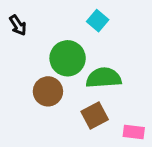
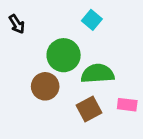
pink rectangle: (134, 132) -> (127, 105), moved

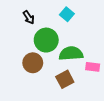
black arrow: (17, 24) -> (29, 17), moved
pink rectangle: (127, 105) -> (93, 67), moved

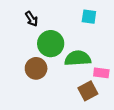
cyan square: (67, 14) -> (89, 17), moved, turned -32
brown square: (65, 79) -> (88, 91), moved

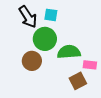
cyan square: (89, 17) -> (51, 15), moved
black arrow: (32, 19) -> (28, 17), size x1.6

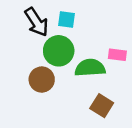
pink rectangle: (90, 65) -> (117, 55), moved
brown square: (78, 81) -> (102, 106), turned -30

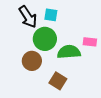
brown square: (102, 106) -> (58, 81), moved

